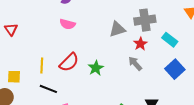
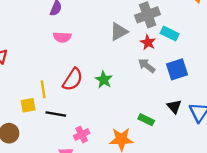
cyan rectangle: (170, 40) -> (170, 34), moved
blue square: (175, 69) -> (177, 69), moved, turned 36
yellow square: (14, 77) -> (28, 105), moved

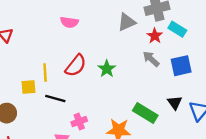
green rectangle: (146, 120) -> (145, 113), size x1.5

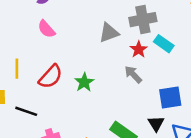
pink semicircle: (69, 22) -> (46, 29), turned 36
blue square: (181, 66) -> (170, 98), moved
yellow line: (45, 73) -> (17, 69), moved

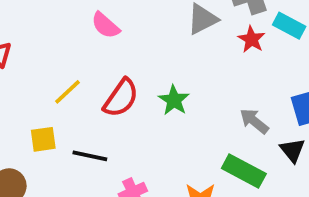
yellow line: (17, 69) -> (68, 92), turned 54
gray arrow: (133, 74) -> (254, 121), moved

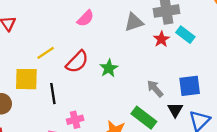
pink semicircle: (105, 25) -> (85, 18), moved, turned -96
yellow square: (43, 139) -> (26, 79), size x1.5
black line: (90, 156) -> (53, 94), turned 60

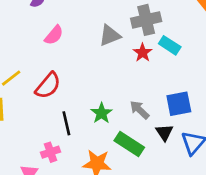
green star: (109, 68) -> (102, 113), moved
black line: (53, 94) -> (66, 123), moved

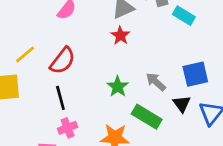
red star: (143, 53) -> (120, 36), moved
black line: (66, 123) -> (60, 98), moved

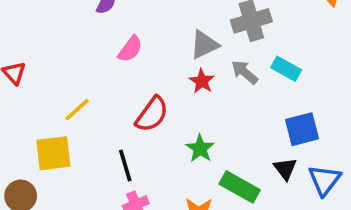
cyan rectangle: (184, 16) -> (286, 69), moved
red semicircle: (63, 61) -> (152, 114), moved
gray arrow: (156, 82) -> (245, 72), moved

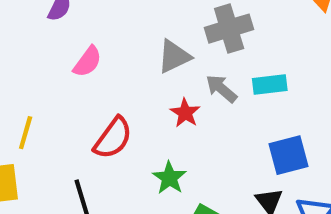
cyan rectangle: (286, 69) -> (270, 85), turned -36
red star: (202, 81) -> (185, 113), moved
yellow line: (77, 110) -> (26, 133), turned -32

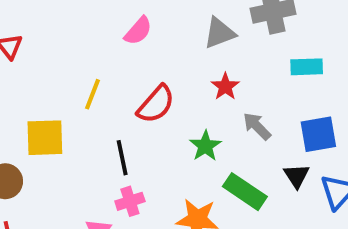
gray arrow: (221, 89) -> (257, 126), moved
yellow line: (26, 133) -> (93, 94), moved

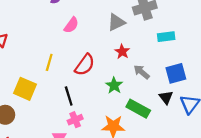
yellow square: (45, 138) -> (25, 89), turned 30

